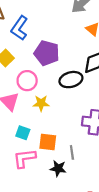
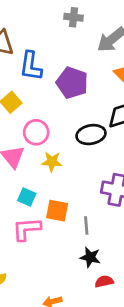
blue L-shape: (19, 28) -> (31, 66), turned -30
purple pentagon: (47, 53) -> (72, 83), moved
black star: (58, 168) -> (90, 257), moved

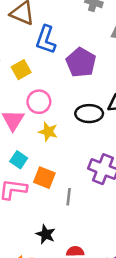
black star: (90, 257) -> (46, 234), moved

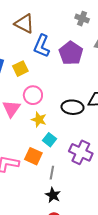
purple pentagon: (81, 62) -> (71, 53), moved
cyan square: (19, 160) -> (49, 140), moved
black star: (46, 234) -> (53, 195), moved

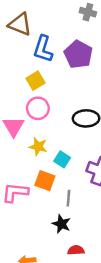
yellow square: (20, 69) -> (35, 81), moved
yellow star: (39, 120) -> (38, 147), moved
black star: (53, 195) -> (61, 224), moved

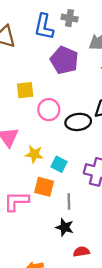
blue L-shape: (43, 49) -> (44, 27), moved
yellow square: (35, 81) -> (25, 90), turned 30
pink circle: (38, 108) -> (49, 110), moved

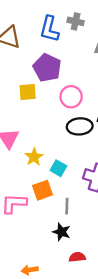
purple pentagon: (64, 60) -> (47, 68), moved
pink circle: (49, 110) -> (71, 97), moved
yellow star: (34, 154) -> (34, 157), turned 30
orange square: (44, 187) -> (43, 190), turned -36

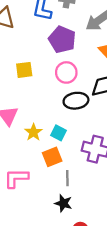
purple pentagon: (47, 68) -> (62, 40), moved
cyan square: (58, 168) -> (58, 133), moved
orange square: (43, 190) -> (52, 157), moved

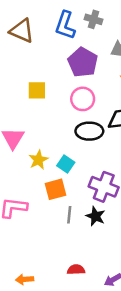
black star: (63, 203) -> (96, 216), moved

